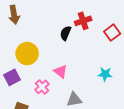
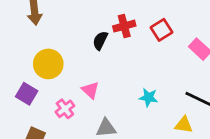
red square: (112, 33) -> (162, 30), moved
purple square: (12, 77) -> (27, 94), turned -35

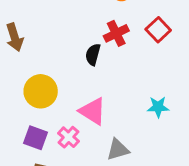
pink triangle: (90, 90) -> (93, 111), size x1.4
purple square: (27, 94) -> (36, 138), moved

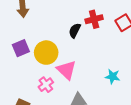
yellow circle: (41, 91) -> (46, 53), moved
purple square: (36, 138) -> (21, 48), moved, turned 35

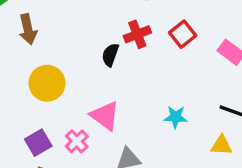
purple square: (21, 48) -> (38, 143), moved
yellow circle: (46, 53) -> (47, 83), moved

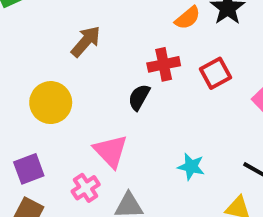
brown arrow: (28, 29) -> (86, 41), moved, turned -136
black semicircle: (110, 55) -> (139, 97), moved
pink cross: (77, 141) -> (86, 188), moved

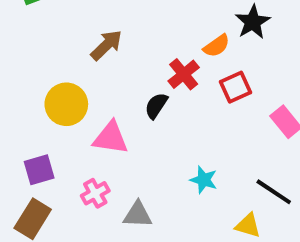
orange semicircle: (188, 18) -> (217, 46), moved
red cross: (164, 64) -> (184, 74), turned -32
pink triangle: (111, 151) -> (111, 138), moved, turned -42

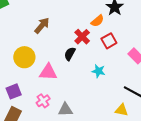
cyan star: (204, 180) -> (99, 71), moved

